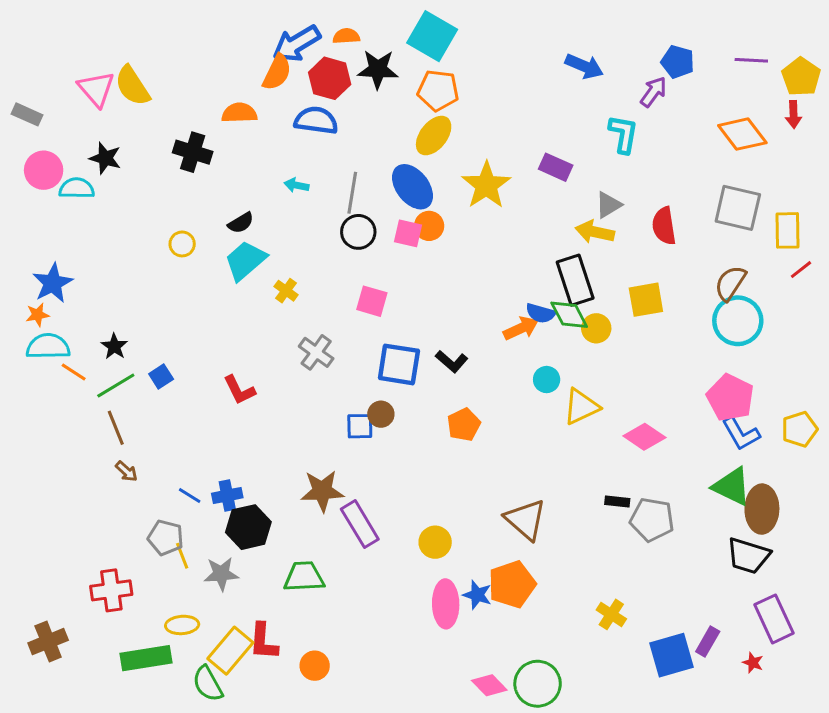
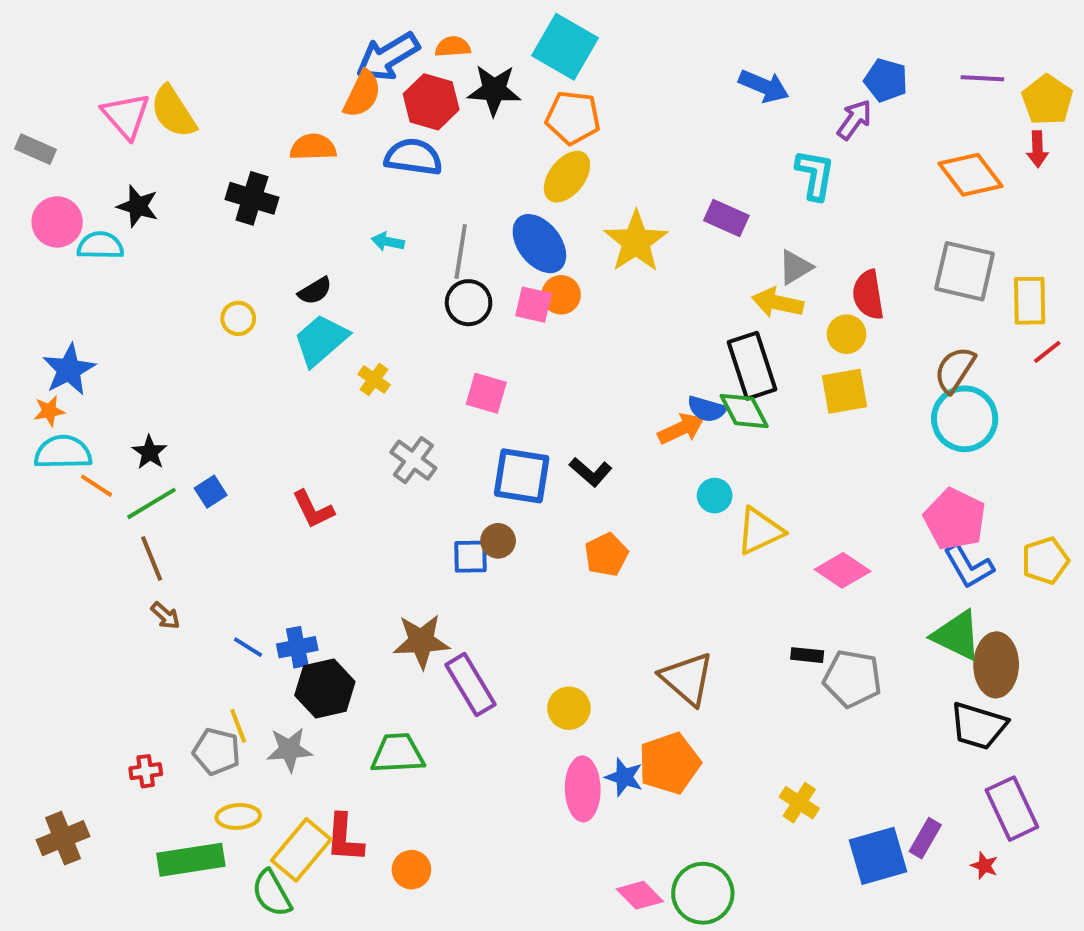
yellow circle: (596, 328) -> (847, 334), moved
gray pentagon: (166, 538) -> (217, 751), moved
red cross: (111, 590) -> (146, 771), size x0.6

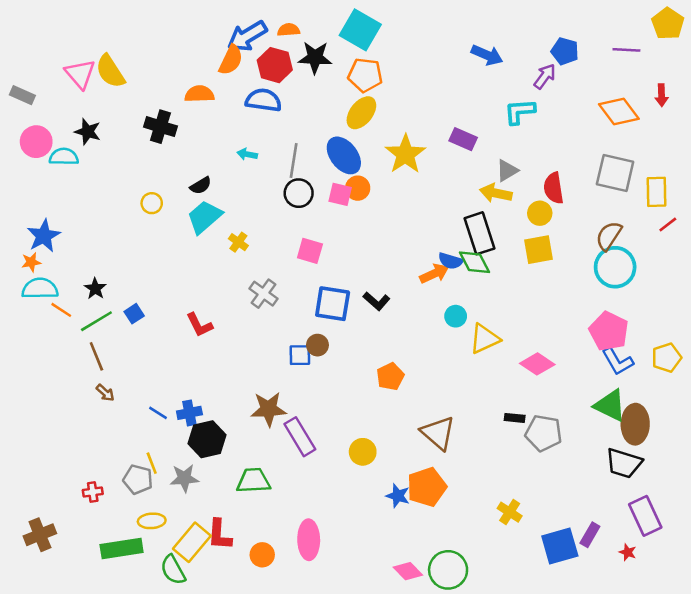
yellow pentagon: (1047, 100) -> (668, 24), moved
cyan L-shape: (815, 175) -> (520, 111), turned -104
orange pentagon: (606, 555) -> (390, 376), moved
pink ellipse: (583, 789) -> (309, 540), moved

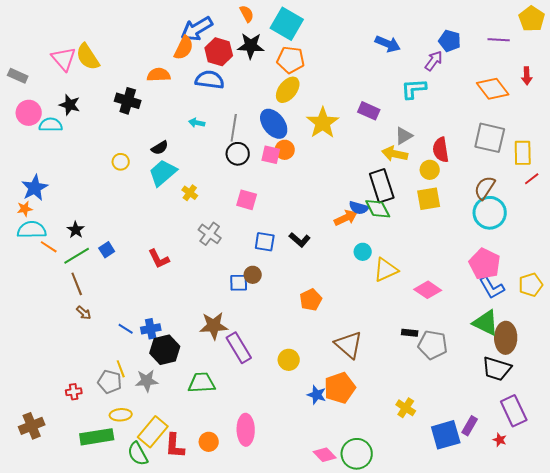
orange semicircle: (289, 30) -> (247, 14), moved, turned 66
blue square: (333, 304) -> (265, 242), size x0.7
red L-shape: (220, 535) -> (175, 446), moved

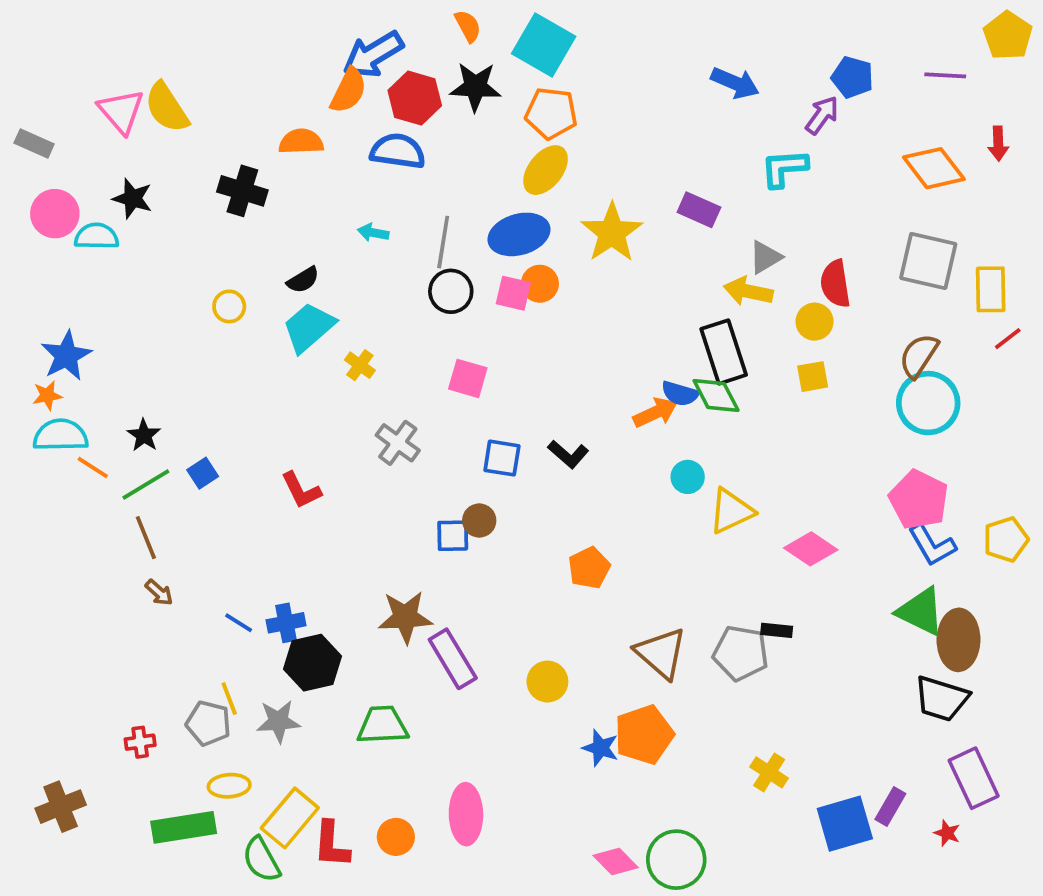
blue ellipse: (274, 124) -> (519, 234), turned -68
yellow square: (429, 199) -> (813, 377), size x0.7
gray pentagon: (433, 345) -> (741, 653), moved

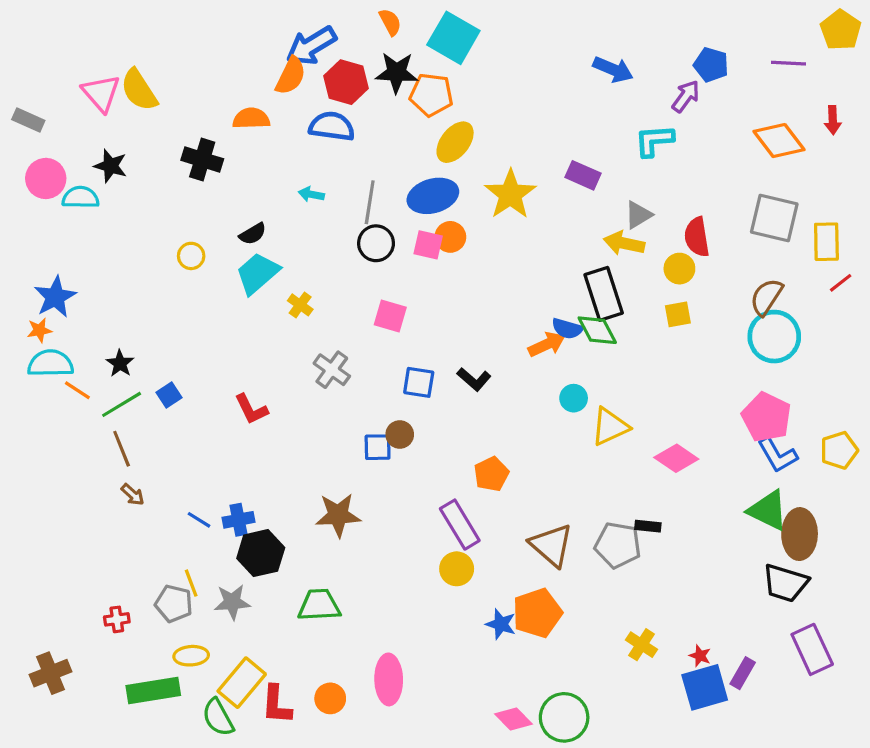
orange pentagon: (551, 113) -> (431, 95), moved
purple rectangle: (453, 659) -> (460, 525), moved
red star: (947, 833) -> (700, 656), moved

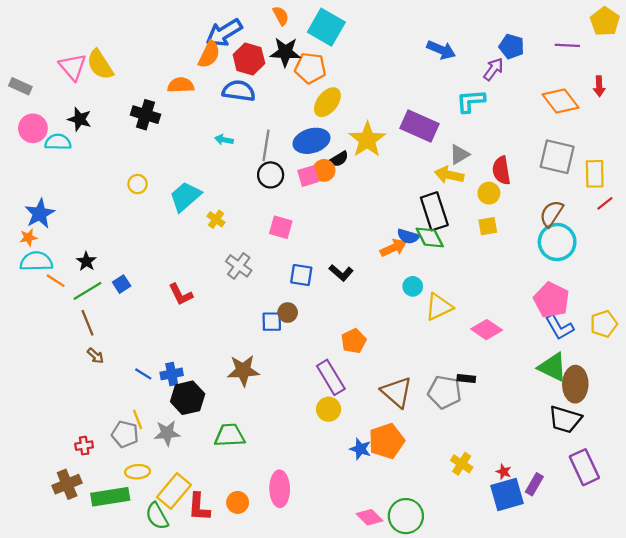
purple rectangle: (583, 175) -> (420, 126), size x1.5
black semicircle: (253, 234) -> (339, 159), moved
pink square: (428, 245) -> (308, 176), turned -30
brown cross: (50, 673) -> (67, 484), moved

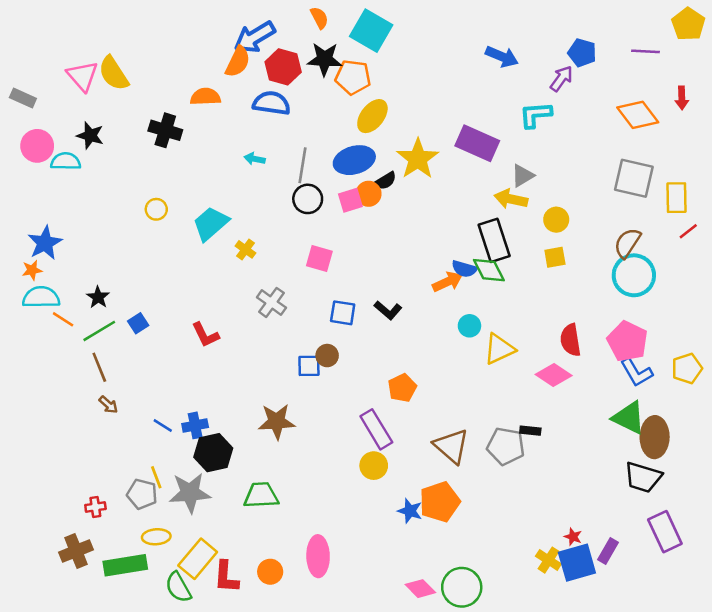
red semicircle: (501, 170) -> (570, 340), moved
gray star: (167, 433) -> (190, 493), size x1.4
yellow cross: (462, 464) -> (548, 560), moved

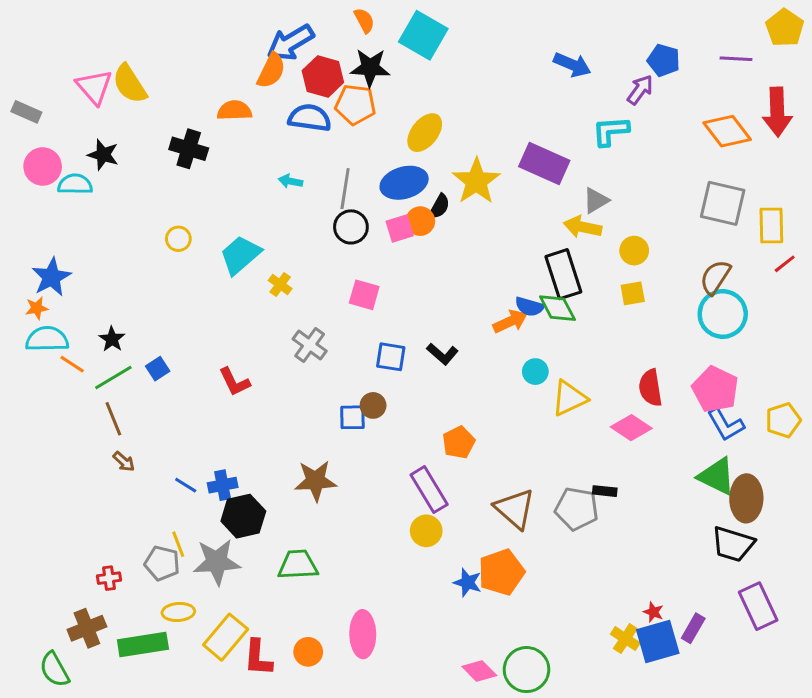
orange pentagon: (353, 77) -> (355, 105), moved
red arrow: (682, 98) -> (777, 112), size x1.8
black semicircle: (385, 181) -> (439, 206), turned -30
green semicircle: (178, 587) -> (54, 670), moved

